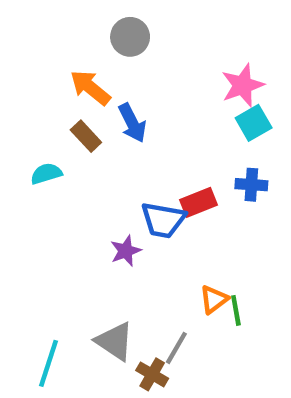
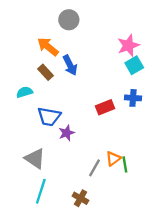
blue trapezoid: (163, 220) -> (49, 117), moved
gray triangle: (115, 341) -> (35, 159), moved
gray line: (176, 348) -> (94, 168), moved
cyan line: (48, 363) -> (41, 191), moved

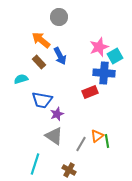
pink star: (128, 45) -> (99, 47), moved
blue cross: (133, 98) -> (104, 73), moved, size x1.5
gray triangle: (35, 159) -> (54, 136), moved

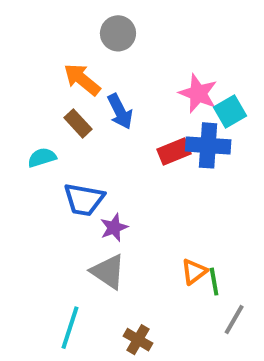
pink star: (99, 47) -> (198, 93), turned -30
red rectangle: (90, 92) -> (174, 151), moved
gray line: (81, 144) -> (234, 320), moved

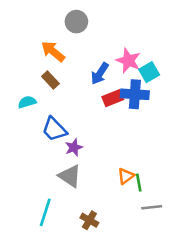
blue arrow: (120, 111) -> (100, 74), moved, turned 60
blue trapezoid: (84, 200) -> (54, 129), turned 36
gray line: (234, 320) -> (152, 207), turned 54

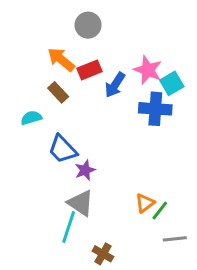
red rectangle: (113, 98) -> (90, 70), moved
green line: (139, 183) -> (160, 211), turned 48
cyan line: (45, 212) -> (69, 227), moved

